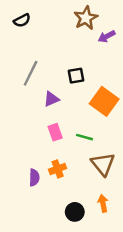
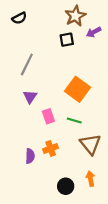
black square: (76, 76) -> (67, 40), moved
purple triangle: (51, 99) -> (30, 97), moved, turned -32
orange square: (104, 101) -> (77, 89), moved

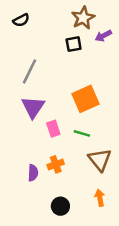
orange square: (77, 89) -> (85, 99), turned 30
purple triangle: (30, 97) -> (33, 107), size x1.5
black circle: (66, 186) -> (60, 206), moved

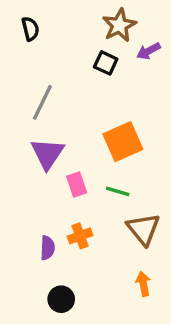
black semicircle: (21, 20) -> (30, 29), turned -77
black square: (74, 44) -> (106, 63), turned 35
black circle: (60, 206) -> (61, 299), moved

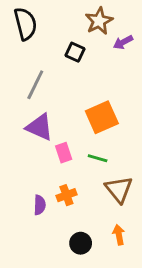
black semicircle: (30, 29) -> (25, 24), size x1.6
black square: (106, 63) -> (75, 52), moved
purple triangle: (47, 154) -> (40, 127), turned -40
black circle: (61, 299) -> (81, 243), moved

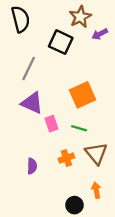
black square: (75, 52) -> (61, 42), size x1.5
orange cross: (66, 195) -> (66, 158), moved
black circle: (81, 243) -> (74, 205), moved

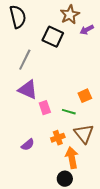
orange square: (83, 95) -> (85, 96), moved, size x0.6
purple semicircle: (32, 166) -> (28, 145), turned 48
orange arrow: (96, 190) -> (72, 158), moved, size x1.5

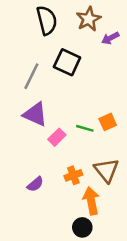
black semicircle: (18, 17) -> (47, 20), moved
black square: (53, 37) -> (67, 62), moved
pink rectangle: (45, 108) -> (57, 137), turned 64
green line: (69, 112) -> (85, 128), moved

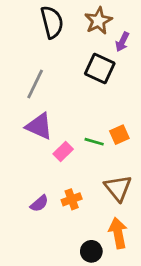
purple arrow: (110, 38) -> (122, 42), turned -36
black square: (67, 62) -> (100, 69), moved
orange cross: (73, 175) -> (72, 199), moved
orange arrow: (91, 201) -> (118, 233), moved

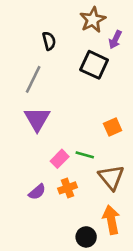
black semicircle: (52, 22) -> (49, 41), moved, size x0.6
purple triangle: (39, 126) -> (37, 119), turned 36
green line: (94, 142) -> (85, 155), moved
pink rectangle: (63, 151) -> (60, 159), moved

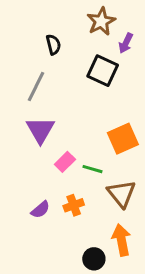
orange square: (113, 127) -> (123, 139), size x1.5
pink rectangle: (60, 159) -> (65, 162), moved

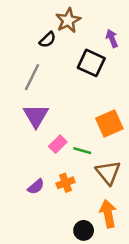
brown star: (101, 21) -> (68, 20), moved
purple arrow: (126, 43) -> (112, 38), turned 132
black semicircle: (53, 45) -> (47, 40), turned 60

